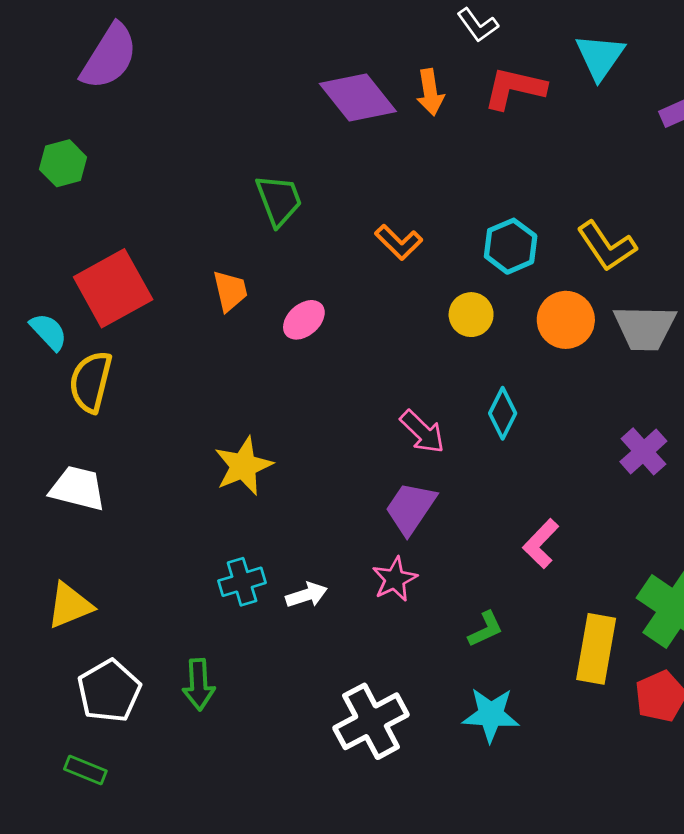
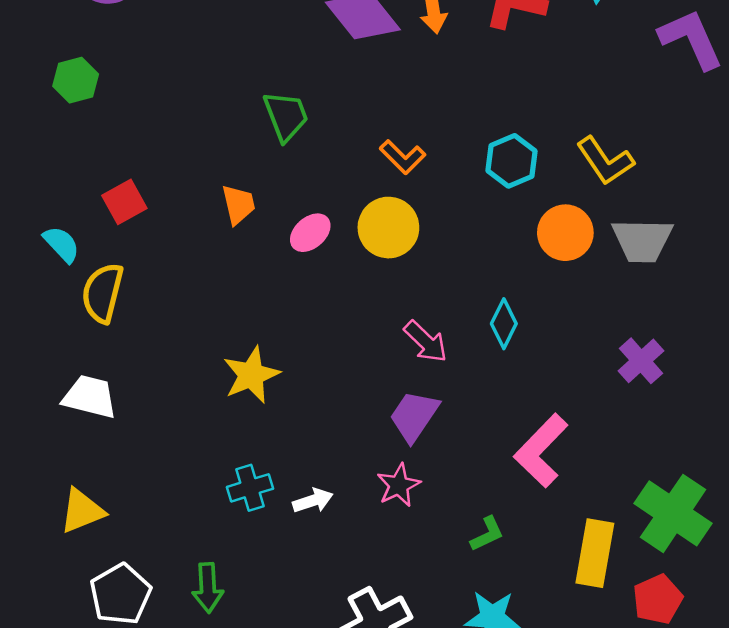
red square: (113, 288) -> (124, 202), size x0.6
yellow circle: (471, 315) -> (388, 228), moved, size x1.4
pink L-shape: (541, 544) -> (541, 451), size x1.5

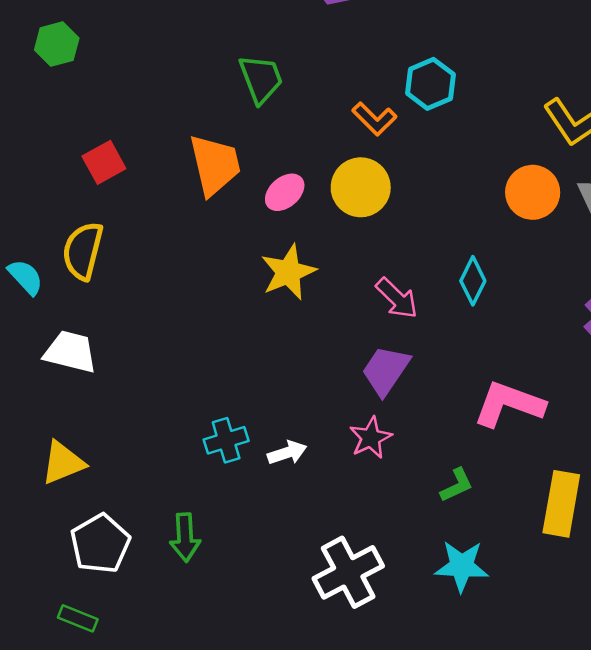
cyan hexagon: (512, 161) -> (430, 84), moved
orange trapezoid: (238, 204) -> (215, 165), size x1.6
cyan semicircle: (62, 244) -> (25, 277), moved
yellow star: (251, 375) -> (288, 272), moved
pink L-shape: (541, 451) -> (509, 404), turned 66

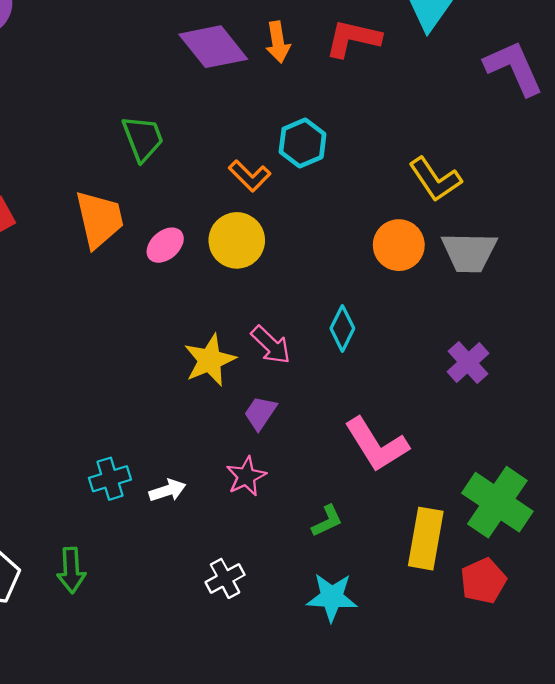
yellow star: (288, 272) -> (210, 360), moved
purple trapezoid: (386, 370) -> (260, 413), size x0.7
pink L-shape: (509, 404) -> (376, 445), turned -142
white cross: (348, 572) -> (225, 578), moved, size x0.6

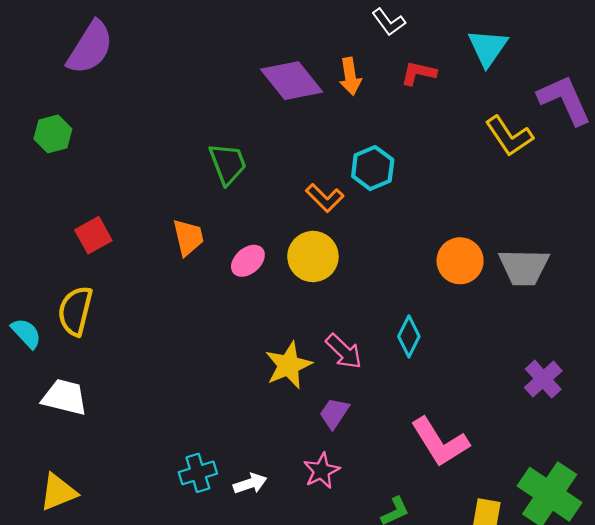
red L-shape: (353, 38) -> (418, 73), size x0.7
yellow L-shape: (435, 179) -> (509, 136), moved
orange trapezoid: (99, 219) -> (188, 237), size x0.7
purple cross: (468, 362) -> (543, 379), moved

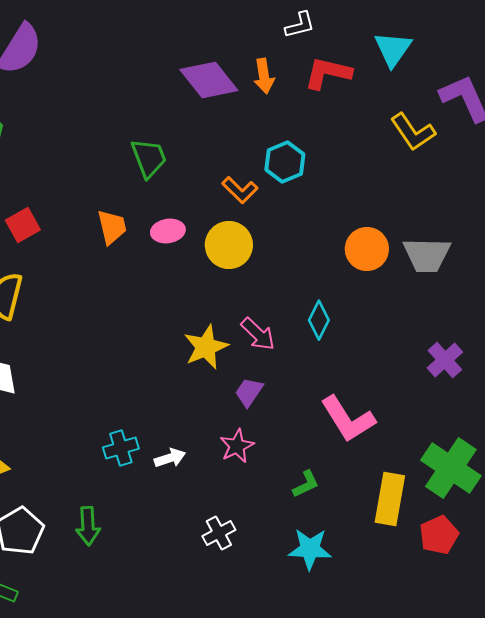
white L-shape: (389, 22) -> (300, 25), turned -68
red L-shape: (418, 73) -> (328, 73), size x1.4
pink ellipse: (248, 261) -> (168, 231), moved, turned 32

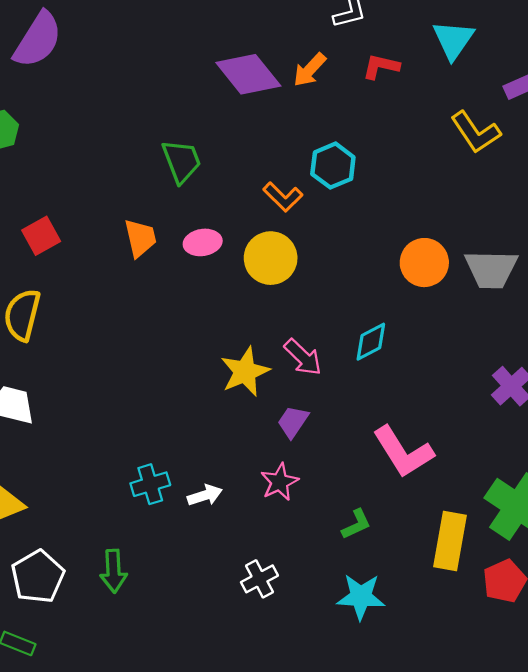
red L-shape: (328, 73) -> (381, 66), size x0.7
orange arrow: (264, 76) -> (310, 70), turned 52
cyan diamond: (319, 320) -> (371, 342), turned 36

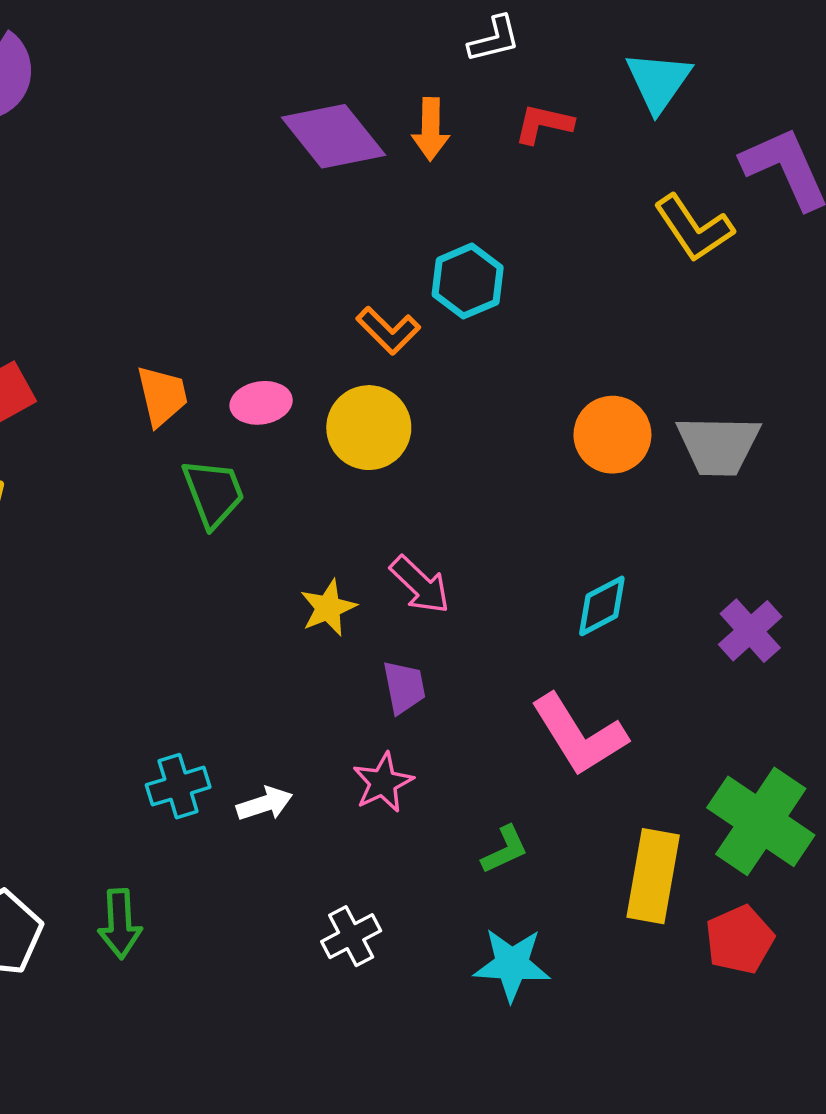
orange arrow: (310, 70) -> (431, 129), turned -42
green trapezoid: (181, 161) -> (213, 493), moved
cyan diamond: (371, 342) -> (602, 606), moved
yellow star: (245, 372) -> (328, 608), size x0.7
purple trapezoid: (293, 422) -> (404, 687), turned 135

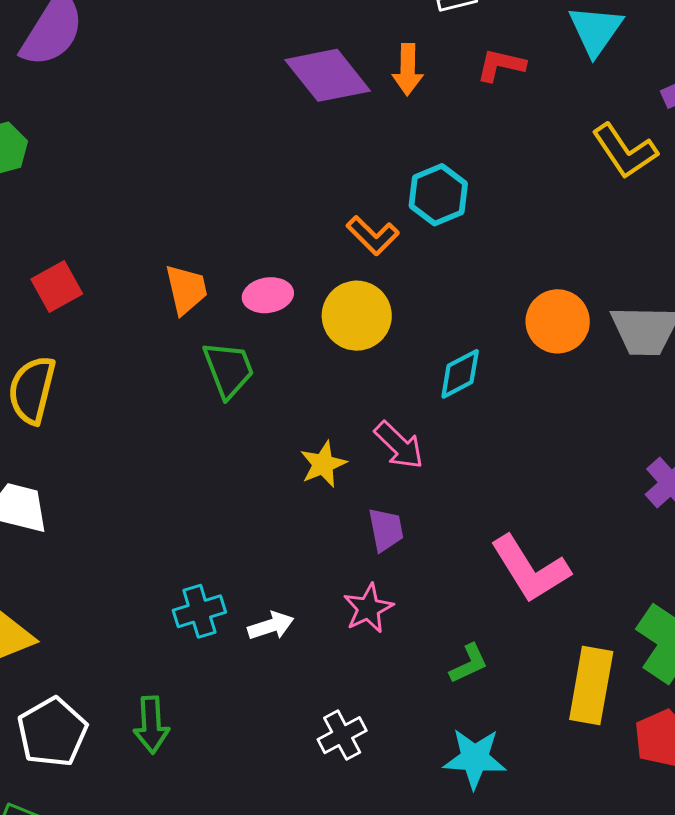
cyan diamond: (602, 606) -> (460, 374), moved

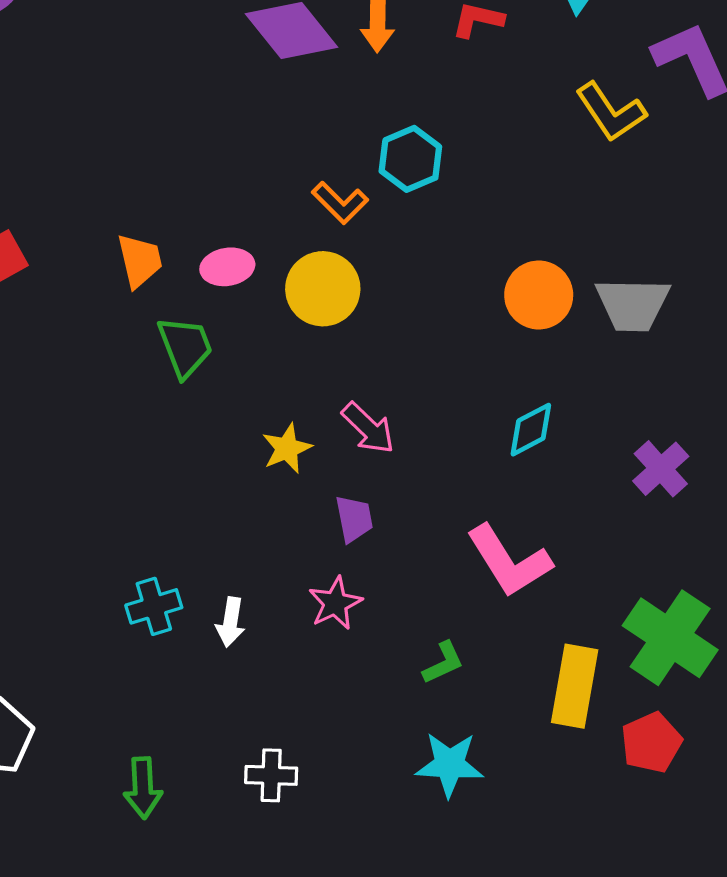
cyan diamond: (460, 374) -> (531, 430), moved
white arrow: (271, 626) -> (230, 622), turned 117
green arrow: (151, 725) -> (143, 788), moved
white cross: (342, 735) -> (271, 775), moved, turned 30

